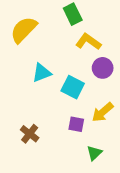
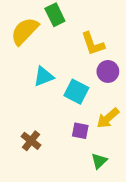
green rectangle: (73, 14) -> (55, 15), moved
yellow L-shape: (88, 42) -> (93, 44), turned -145

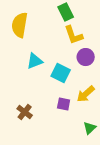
green rectangle: (55, 15) -> (66, 12), moved
yellow semicircle: (25, 31) -> (20, 25), turned -35
green triangle: (99, 161) -> (90, 128), moved

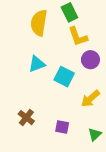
yellow semicircle: (20, 25) -> (39, 23), moved
purple square: (64, 104) -> (62, 127), moved

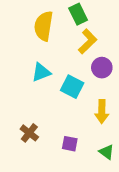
yellow L-shape: (78, 37) -> (88, 41), turned -115
yellow arrow: (90, 99) -> (102, 112), turned -48
green triangle: (95, 134) -> (107, 152), turned -40

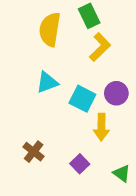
purple circle: (102, 68) -> (116, 93), moved
yellow arrow: (102, 112) -> (101, 127), moved
purple square: (70, 144) -> (80, 164), turned 35

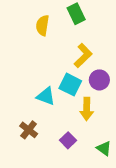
yellow semicircle: (50, 29) -> (42, 25), size x0.7
yellow L-shape: (100, 47) -> (83, 56), moved
cyan triangle: (47, 82) -> (46, 96), moved, turned 42

